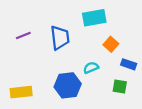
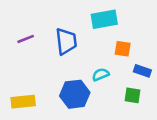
orange square: (111, 44) -> (123, 49), turned -32

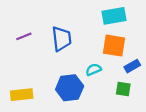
cyan rectangle: (104, 19) -> (114, 16), moved
orange square: (123, 49) -> (114, 46), size x1.5
blue rectangle: (142, 71) -> (132, 66), turned -49

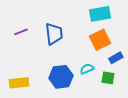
orange square: (114, 46) -> (100, 40), turned -35
cyan semicircle: (93, 70) -> (87, 69), moved

